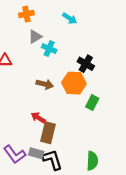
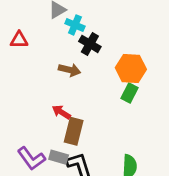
black cross: (86, 64) -> (90, 44), moved
orange hexagon: (74, 83) -> (131, 69), moved

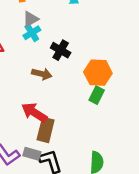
cyan cross: (75, 25) -> (32, 33), moved, turned 35
red arrow: (61, 112) -> (34, 113), size x1.5

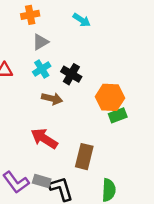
cyan cross: (32, 33) -> (42, 69), moved
green rectangle: (97, 95) -> (118, 115), moved, turned 42
brown rectangle: (46, 130) -> (84, 157), moved

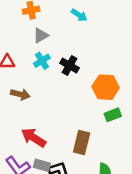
brown arrow: (52, 99) -> (20, 94), moved
green rectangle: (118, 115) -> (113, 115), moved
red arrow: (44, 139) -> (33, 138), moved

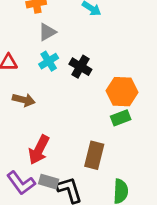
green rectangle: (113, 115) -> (121, 118), moved
red arrow: (33, 138) -> (39, 150), turned -95

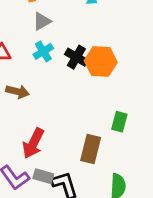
orange hexagon: (122, 92) -> (101, 61), moved
green rectangle: (121, 118) -> (119, 122), moved, turned -54

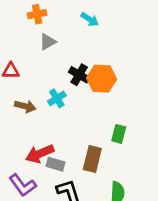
cyan cross: (43, 51) -> (57, 98), moved
red arrow: (33, 143) -> (40, 154), turned 40
gray rectangle: (43, 176) -> (56, 164), moved

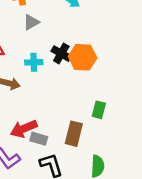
cyan cross: (57, 98) -> (34, 62), moved, turned 30

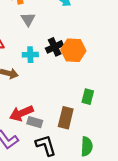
gray triangle: (31, 22) -> (28, 19), turned -32
black cross: (61, 54) -> (55, 47), turned 35

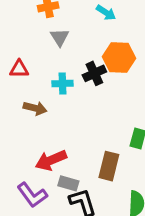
orange hexagon: (73, 50) -> (119, 57), moved
gray rectangle: (35, 122) -> (68, 183), moved

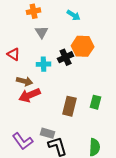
red triangle: (19, 69) -> (14, 54), turned 32
red arrow: (51, 160) -> (30, 95), moved
brown rectangle: (109, 166) -> (70, 106), moved

